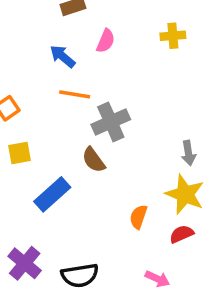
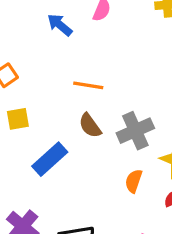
orange line: (75, 94) -> (88, 85), moved
gray cross: (111, 122) -> (135, 131), moved

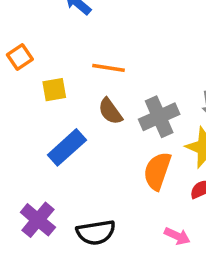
yellow square: (18, 119) -> (54, 90), moved
orange semicircle: (134, 181) -> (157, 171), size x1.5

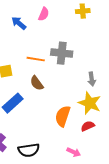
gray cross: (159, 117) -> (62, 53), moved, turned 30

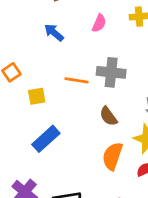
pink semicircle: (44, 14) -> (99, 23), moved
brown semicircle: (37, 83) -> (108, 116), moved

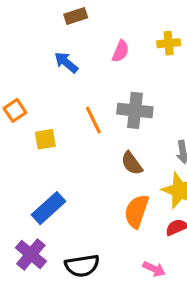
orange line: (77, 80) -> (93, 120), turned 55
blue rectangle: (46, 139) -> (49, 208), moved

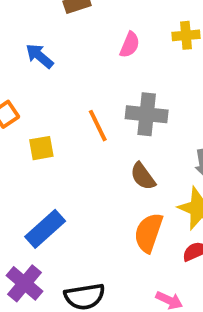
blue arrow: (66, 62) -> (39, 56), moved

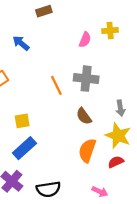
pink semicircle: (130, 45) -> (85, 40), moved
yellow square: (41, 148) -> (22, 121), moved

